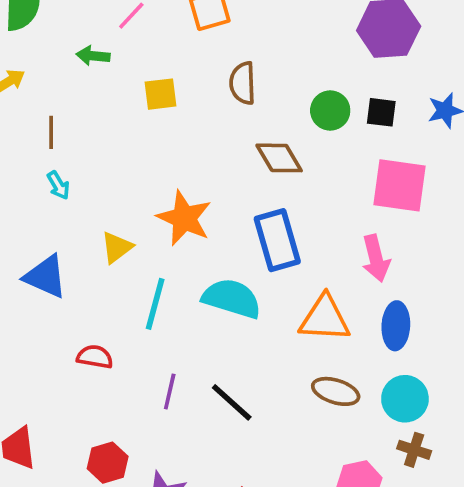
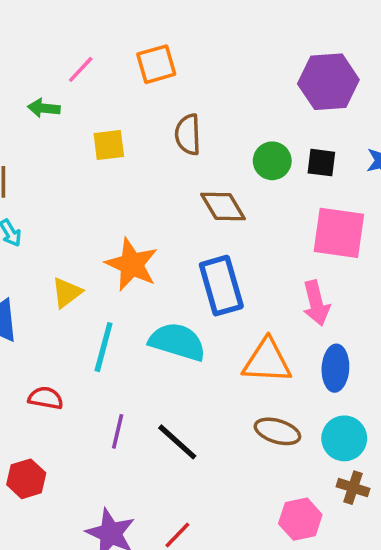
red hexagon: (108, 463) -> (26, 479), moved

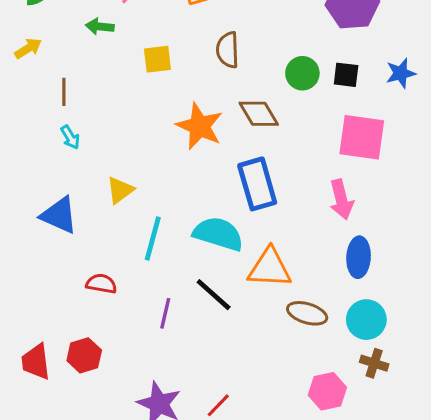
orange star: (132, 264) -> (200, 126), moved
orange triangle: (267, 361) -> (270, 268), moved
black line: (177, 442) -> (214, 295), moved

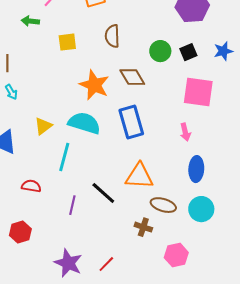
black square: (346, 75) -> (188, 52), turned -30
pink arrow: (341, 200) -> (185, 132), size x0.7
cyan semicircle: (218, 234) -> (84, 123), moved
brown cross: (374, 363) -> (143, 227), moved

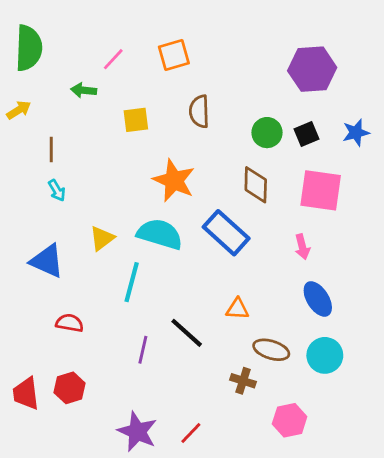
brown diamond: (132, 77) -> (256, 185), moved, turned 32
blue rectangle: (131, 122) -> (226, 233), turned -32
blue ellipse: (196, 169) -> (318, 299), turned -35
orange triangle: (139, 176) -> (237, 309), size x0.6
red semicircle: (31, 186) -> (70, 323), moved

